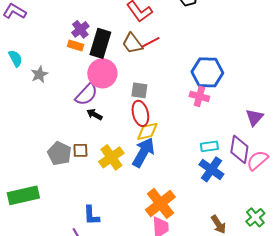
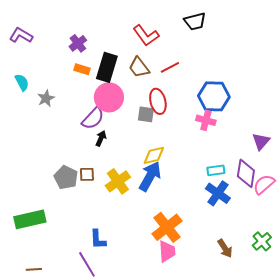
purple cross: (80, 29) -> (78, 43), moved
red line: (150, 42) -> (170, 67), moved
red ellipse: (140, 113) -> (158, 101), moved
black arrow: (94, 114) -> (101, 138), turned 84

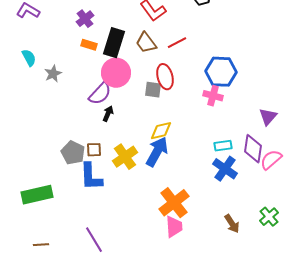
blue L-shape: (98, 239) -> (91, 177), moved, size x1.4

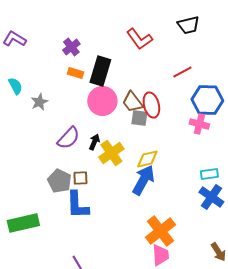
brown trapezoid: (146, 43) -> (132, 102), moved
red line: (177, 43) -> (182, 72), moved
purple semicircle: (100, 94) -> (68, 138), moved
yellow cross: (125, 157) -> (111, 153), moved

